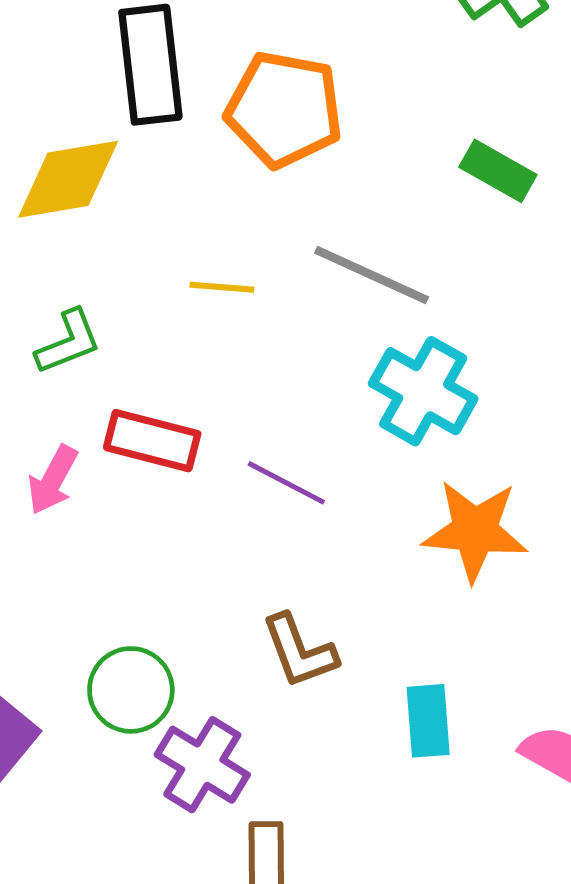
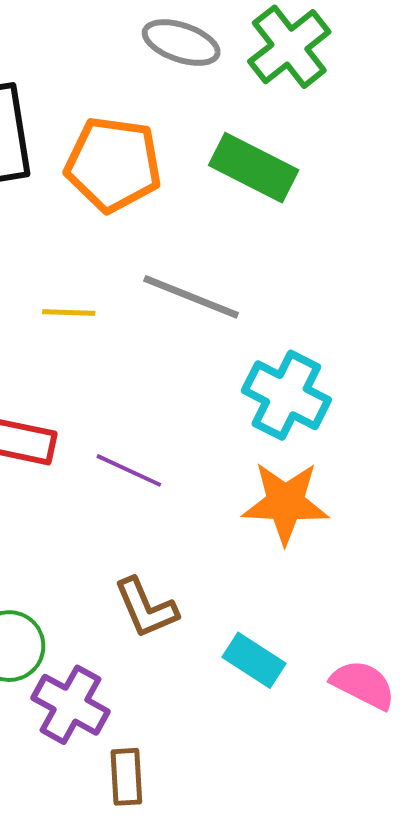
green rectangle: (498, 171) -> (254, 168), moved, size x1.4
cyan cross: (423, 391) -> (286, 395), moved
cyan rectangle: (428, 721) -> (254, 660), turned -50

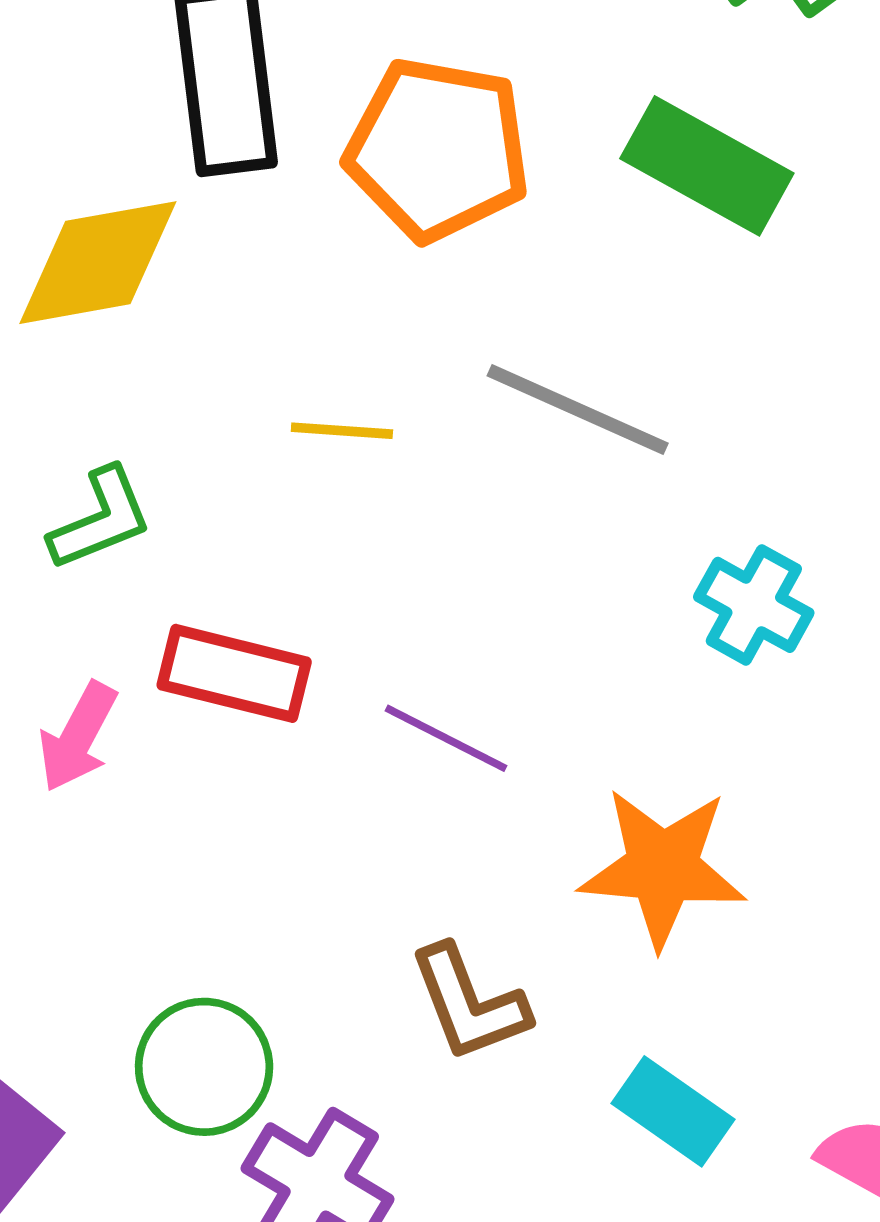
cyan cross: (286, 395) -> (754, 605), size x0.7
orange star: (285, 503) -> (663, 868), moved

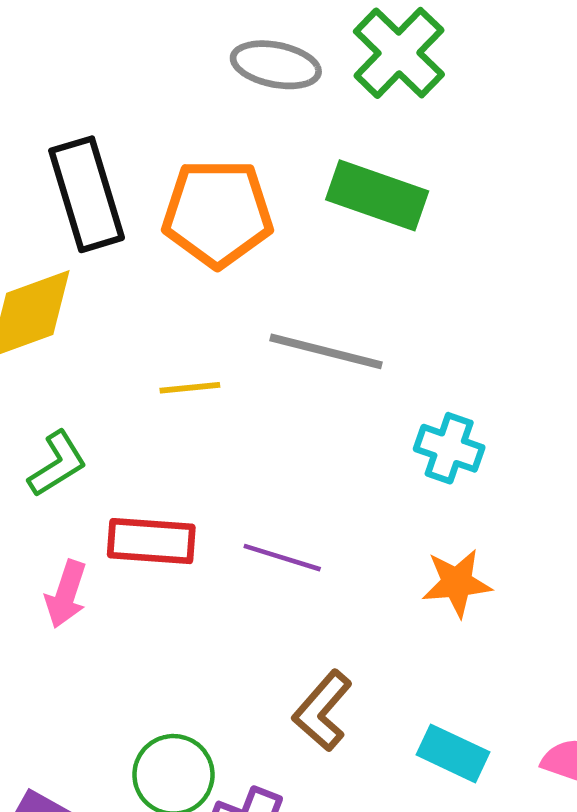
orange star: (663, 868) -> (457, 583), moved, size x0.7
brown L-shape: (469, 1003) -> (322, 711), turned 72

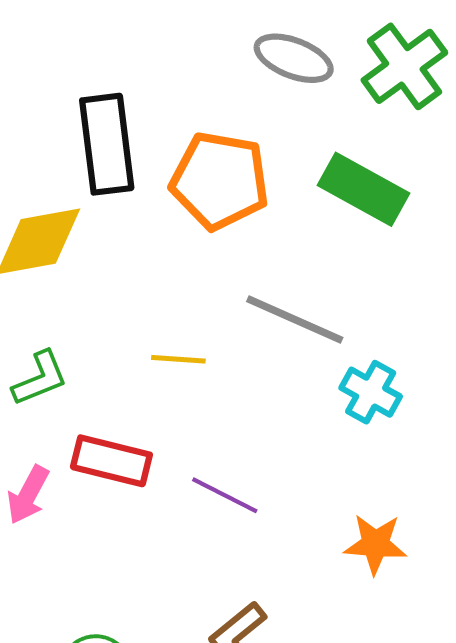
yellow line: (190, 388) -> (178, 359), moved
cyan cross: (449, 448) -> (371, 392), moved

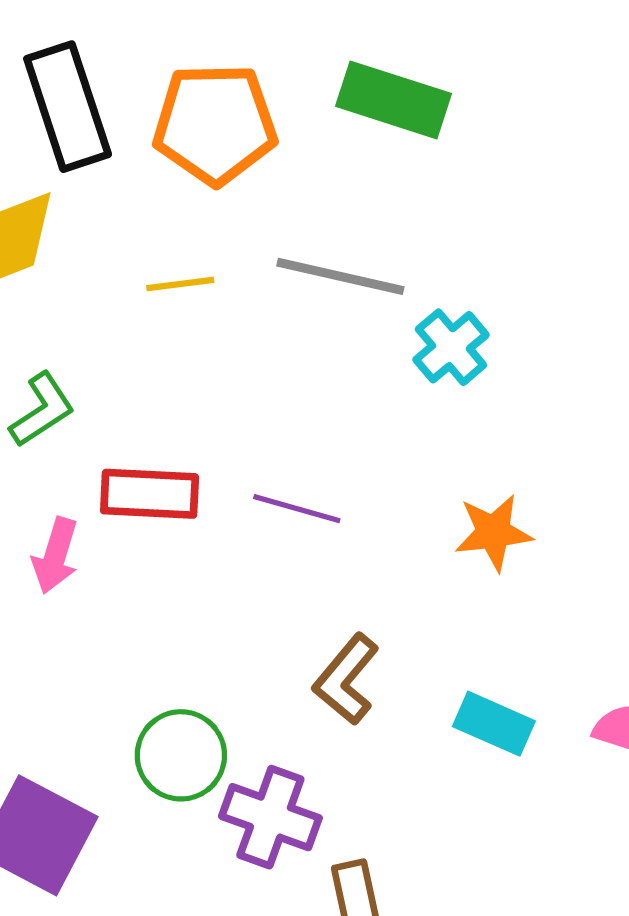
yellow line: (178, 359) -> (180, 284), moved
cyan cross: (371, 392) -> (451, 347), turned 32

